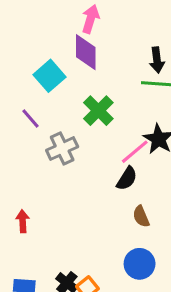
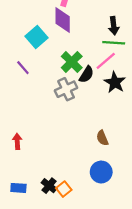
gray cross: (62, 148) -> (66, 89), moved
pink line: (135, 152) -> (106, 61), moved
black semicircle: (127, 179) -> (86, 74), moved

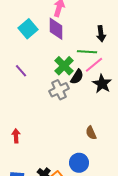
cyan square: (37, 37) -> (28, 29), moved
green line: (114, 43) -> (87, 52), moved
blue circle: (101, 172) -> (79, 163), moved

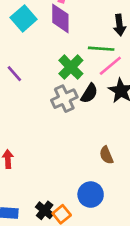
black semicircle: (77, 77) -> (89, 93), moved

